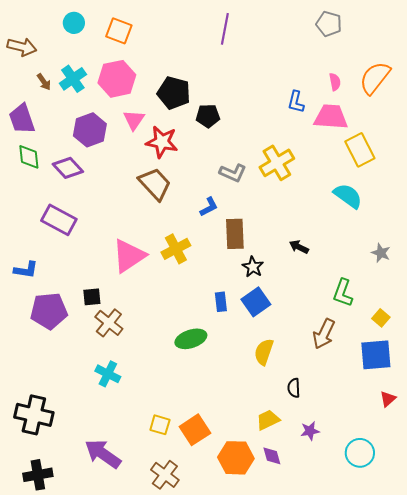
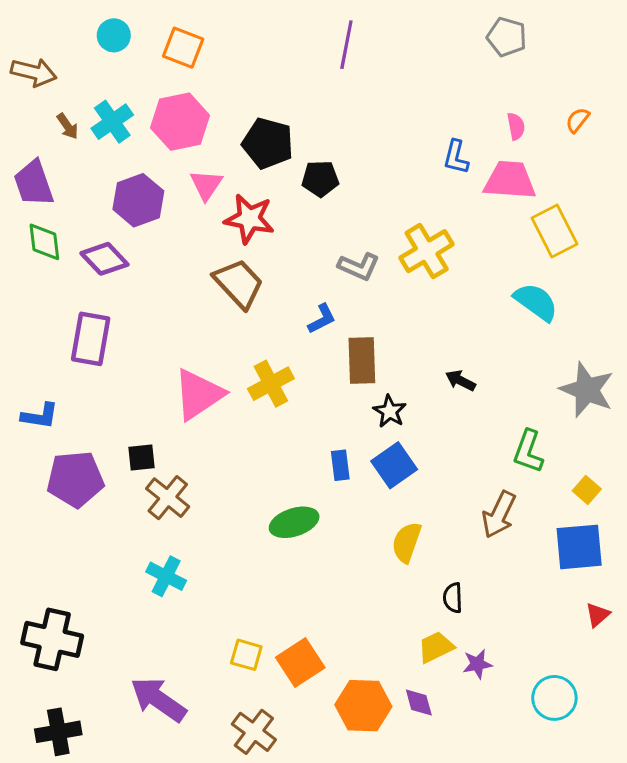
orange semicircle: (375, 78) -> (578, 120), size x0.5
purple rectangle: (59, 220) -> (91, 339), turned 72
gray star: (381, 253) -> (587, 390), size x1.8
yellow trapezoid: (268, 420) -> (436, 647), moved

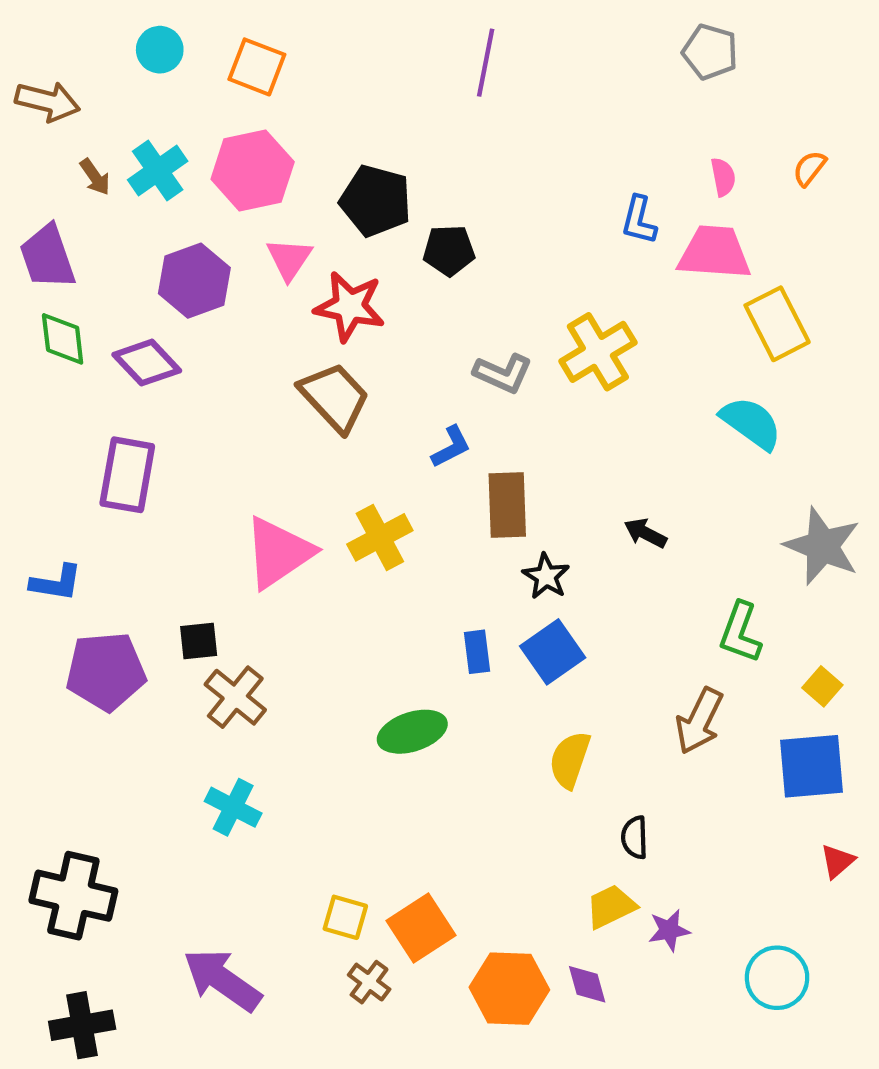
brown cross: (254, 732) -> (369, 982), moved, size x0.7

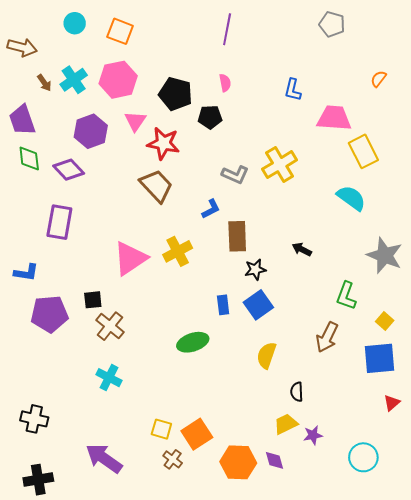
pink semicircle: (723, 177) -> (225, 83), moved
blue L-shape: (639, 220) -> (293, 90), moved
black star: (546, 576) -> (255, 270), turned 30
black cross: (73, 896) -> (34, 419), size x0.7

